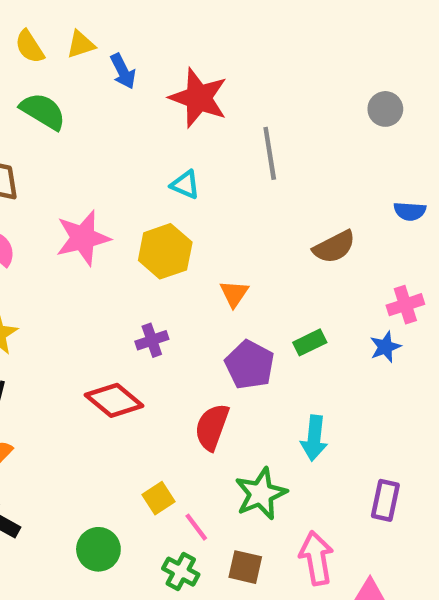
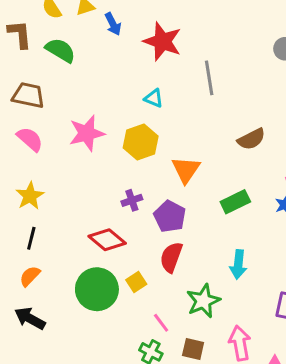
orange triangle: (234, 294) -> (186, 170), size x1.5
green rectangle: (310, 342) -> (235, 202), size x1.4
purple pentagon: (250, 365) -> (170, 216), moved
yellow square: (159, 498) -> (136, 282), moved
green circle: (98, 549) -> (97, 289), moved, size x1.5

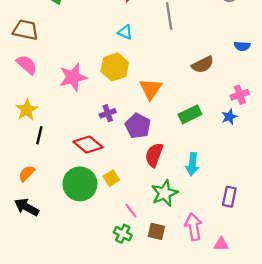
pink star: (87, 133) -> (73, 77), moved
black line: (31, 238) -> (39, 135), moved
red semicircle: (171, 257) -> (154, 155), moved

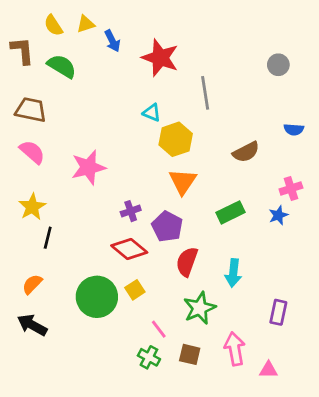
yellow hexagon: (115, 67) -> (176, 139), moved
red diamond: (88, 145) -> (129, 249), moved

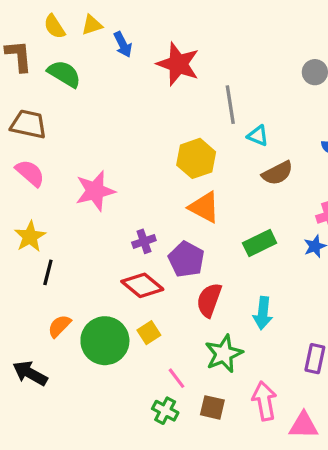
cyan triangle: (152, 113) -> (258, 136), moved
orange triangle: (183, 181) -> (204, 207), turned -36
orange semicircle: (32, 284) -> (59, 326), moved
pink triangle: (268, 370) -> (303, 425), size x1.4

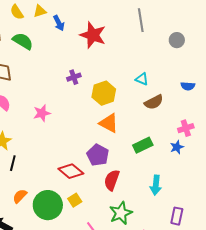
gray line: (230, 105) -> (141, 20), moved
pink star: (95, 191) -> (42, 113), size x0.7
purple cross: (144, 241) -> (74, 77), moved
cyan arrow: (263, 313) -> (156, 185), moved

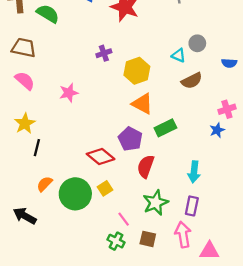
gray circle: (177, 40) -> (197, 43), moved
green rectangle: (143, 145) -> (165, 128), moved
purple rectangle: (177, 216) -> (192, 206), moved

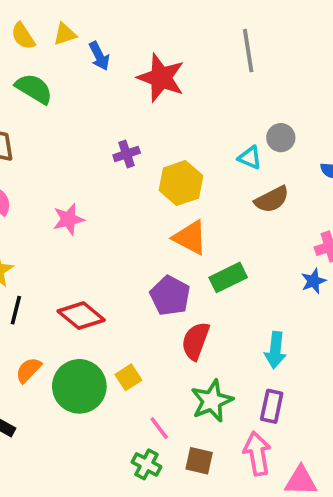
red diamond: (101, 156) -> (81, 316), moved

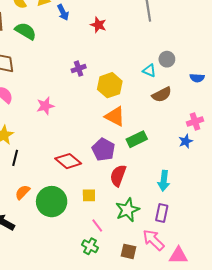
red star: (161, 78) -> (98, 25), size x0.6
red diamond: (81, 316) -> (68, 161), moved
yellow square: (128, 377) -> (89, 195), moved, turned 32
pink arrow: (257, 454) -> (153, 240), turned -35
brown square: (199, 461) -> (128, 251), moved

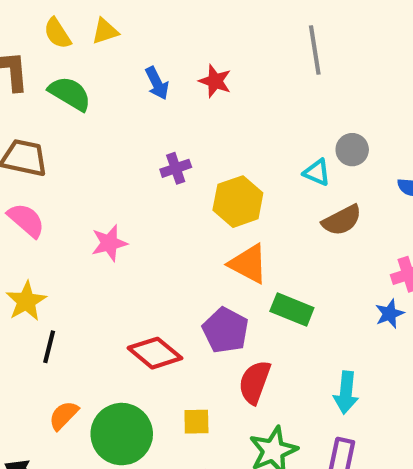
blue arrow: (63, 12) -> (157, 83), moved
green rectangle: (137, 139) -> (292, 309), turned 48

